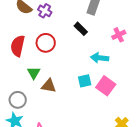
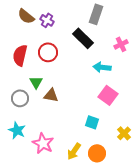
black rectangle: (81, 29) -> (83, 38), size x1.5
cyan square: (85, 81) -> (92, 122), moved, turned 32
gray circle: (18, 100) -> (20, 98), moved

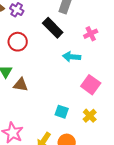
pink square: (108, 95) -> (91, 85), moved
yellow cross: (124, 133) -> (90, 116), moved

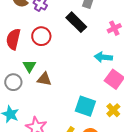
cyan arrow: (72, 57) -> (103, 57), moved
cyan square: (62, 112) -> (85, 106), size x1.5

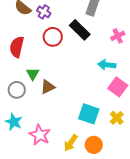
red circle: (41, 36) -> (53, 37), moved
brown triangle: (44, 79) -> (48, 87), turned -35

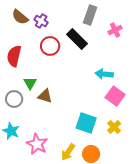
pink cross: (118, 36) -> (115, 30), moved
brown triangle: (48, 87) -> (45, 96), turned 42

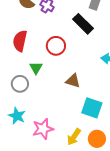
red circle: (50, 46) -> (56, 46), moved
brown triangle: (45, 96) -> (73, 81), moved
pink star: (37, 144) -> (43, 129), turned 30

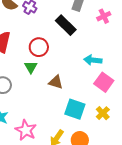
green triangle: (36, 68) -> (31, 67), moved
pink star: (43, 129) -> (26, 130), turned -30

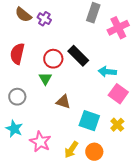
pink cross: (104, 16) -> (118, 28), size x1.5
black rectangle: (66, 25) -> (78, 56), moved
brown triangle: (56, 82) -> (63, 102), moved

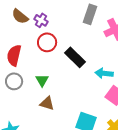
red circle: (53, 59) -> (47, 42), moved
gray circle: (17, 97) -> (14, 81), moved
brown triangle: (63, 102) -> (47, 103), moved

